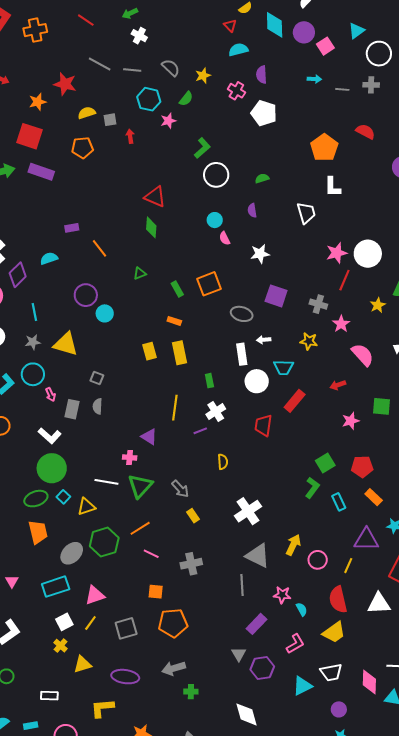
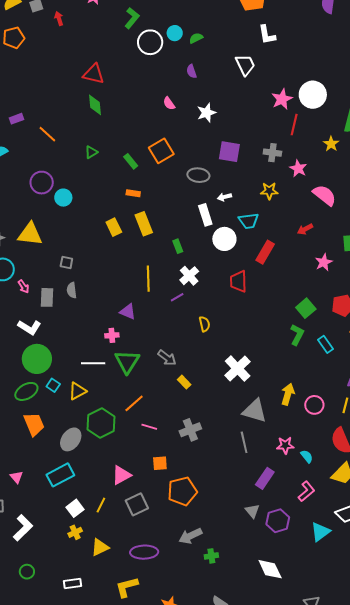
cyan circle: (215, 220) -> (175, 33), moved
pink triangle: (95, 595) -> (121, 475), moved
yellow cross: (60, 646) -> (75, 532), turned 32

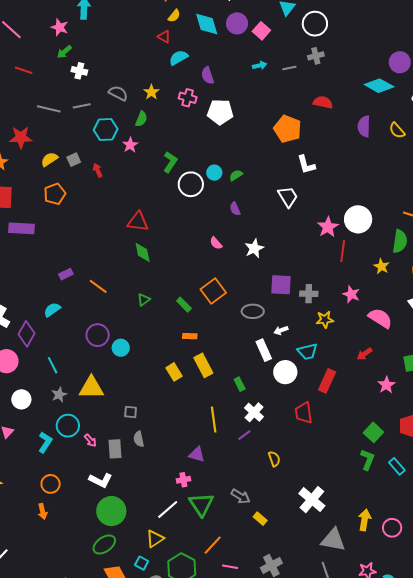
gray cross: (272, 153) -> (309, 294), moved
white line: (93, 363) -> (168, 509), turned -35
cyan square: (53, 385) -> (142, 563), moved

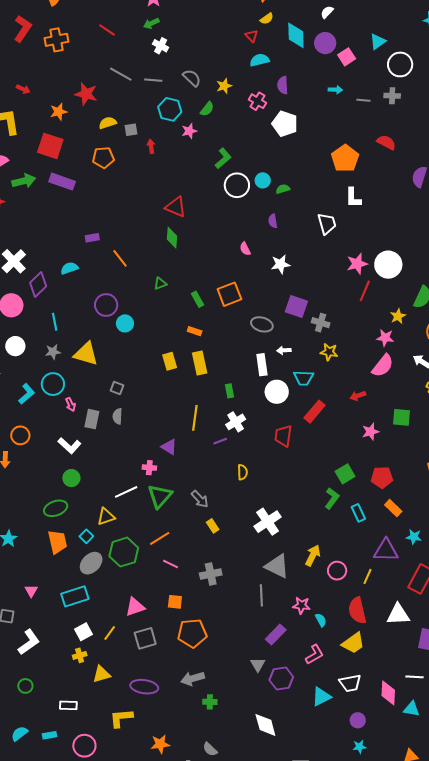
pink star: (351, 294) -> (385, 338), moved, turned -30
pink semicircle: (380, 318) -> (383, 366), turned 80
green circle: (111, 511) -> (71, 478), size x0.6

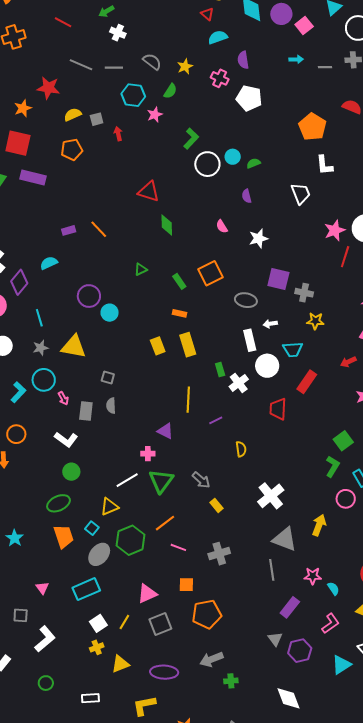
green diamond: (172, 238) -> (167, 225), moved
orange line: (120, 258) -> (99, 229), moved
white cross: (236, 422) -> (239, 383), moved
pink circle: (337, 571) -> (346, 499), moved

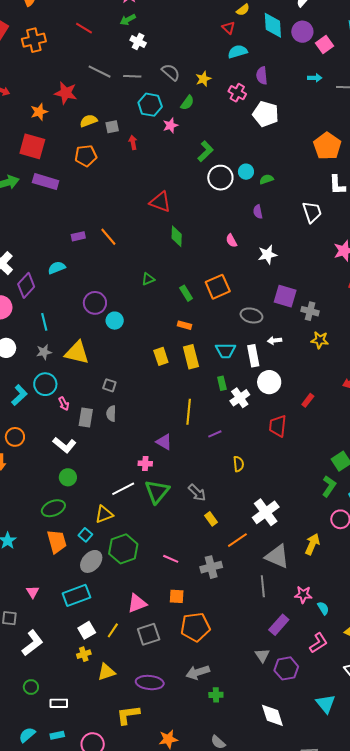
cyan trapezoid: (293, 349) -> (226, 351), moved
red rectangle: (307, 382) -> (308, 400), size x0.6
orange line: (165, 523) -> (237, 540), moved
cyan triangle: (341, 665) -> (326, 704), moved, turned -40
white rectangle: (90, 698) -> (59, 703), moved

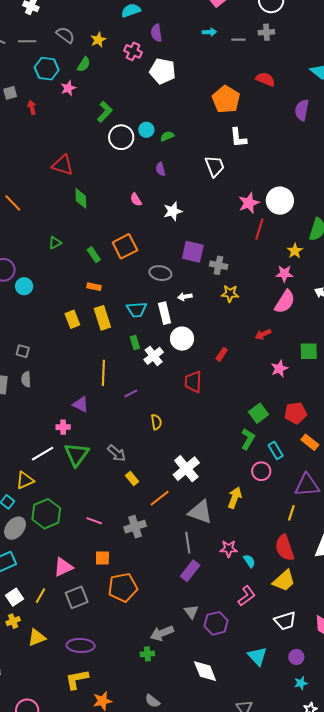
purple rectangle: (279, 625) -> (190, 571), moved
gray arrow: (198, 672) -> (162, 633), moved
yellow L-shape: (128, 715) -> (77, 679), moved

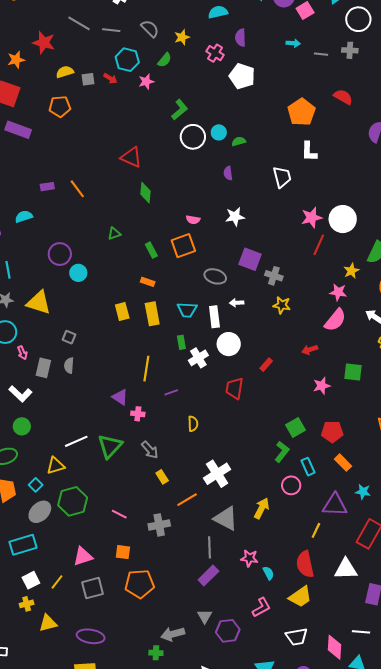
red arrow: (32, 107) -> (110, 78), moved, turned 128
pink semicircle: (136, 200) -> (193, 220), moved, turned -56
pink cross: (63, 427) -> (138, 414), moved

